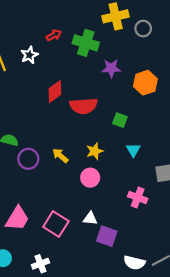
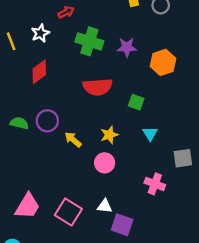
green cross: (86, 43) -> (89, 41), moved
red diamond: (55, 91) -> (39, 72), moved
purple circle: (28, 159) -> (47, 121), moved

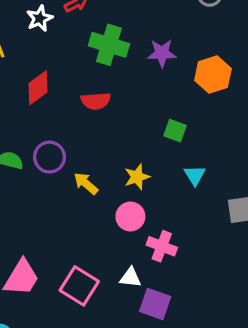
white star: (40, 33) -> (40, 18), moved
red semicircle: (98, 87) -> (96, 101), moved, size x0.7
pink cross: (155, 184) -> (162, 246), moved

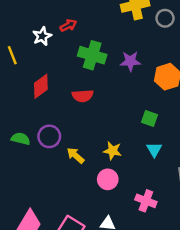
green square: (175, 131) -> (149, 118), moved
yellow star: (137, 177) -> (112, 151), turned 30
pink cross: (162, 246) -> (146, 201), moved

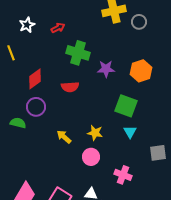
white star: (42, 36) -> (27, 25), moved
purple star: (130, 61) -> (106, 69), moved
green square: (149, 118) -> (126, 106), size x1.6
purple circle: (49, 136) -> (36, 107), moved

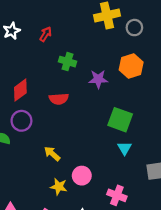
red arrow: (58, 28) -> (46, 34), turned -32
green cross: (78, 53) -> (68, 62), size x0.7
orange hexagon: (141, 71) -> (131, 66), moved
yellow star: (95, 133) -> (59, 187), moved

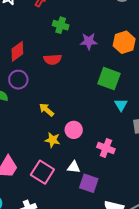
orange hexagon: (131, 66) -> (124, 42), moved
cyan triangle: (125, 148) -> (121, 105), moved

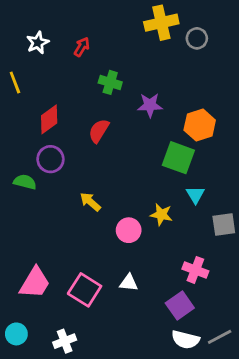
orange hexagon: (124, 42) -> (200, 125), moved
red semicircle: (53, 59) -> (99, 131), turned 126
yellow star: (53, 140) -> (161, 215), moved
pink cross: (106, 148) -> (195, 270), moved
purple square: (89, 183) -> (180, 306), moved, turned 36

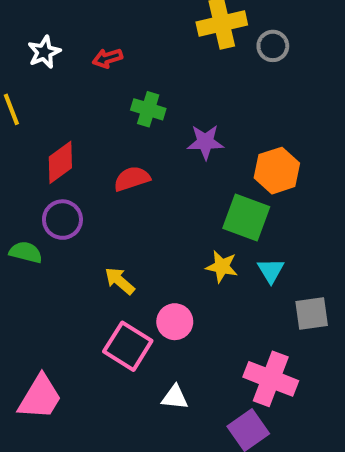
red arrow: (82, 47) -> (107, 58), turned -138
red semicircle: (99, 131) -> (132, 179), turned 40
yellow star: (161, 215) -> (222, 267), moved
pink cross: (195, 270) -> (271, 379), size x1.4
pink square: (85, 290) -> (128, 346), moved

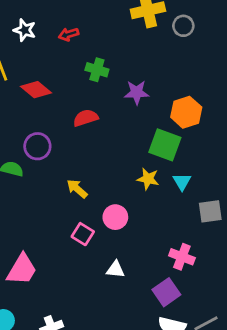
white star: (44, 52) -> (25, 30), turned -30
red diamond: (60, 162) -> (36, 90), moved, turned 76
pink square: (128, 346) -> (83, 234), size x0.7
pink cross: (271, 379) -> (182, 257), size x0.7

